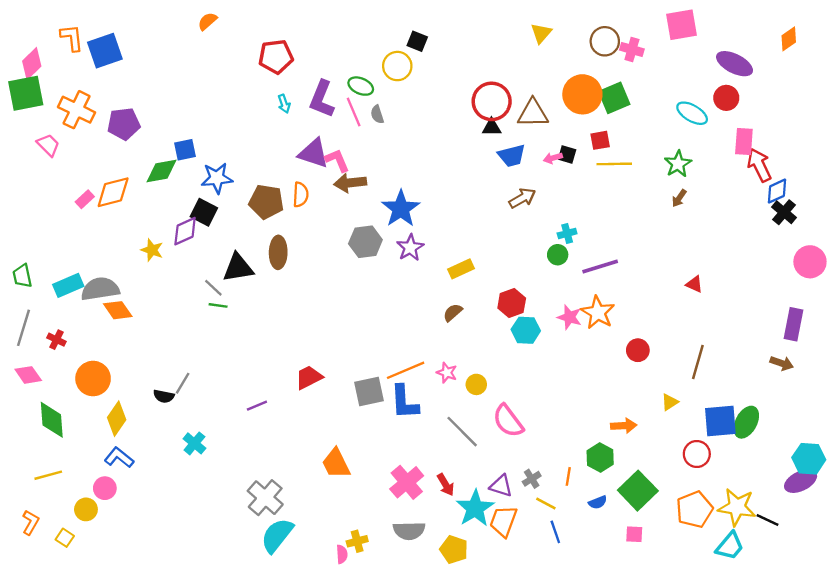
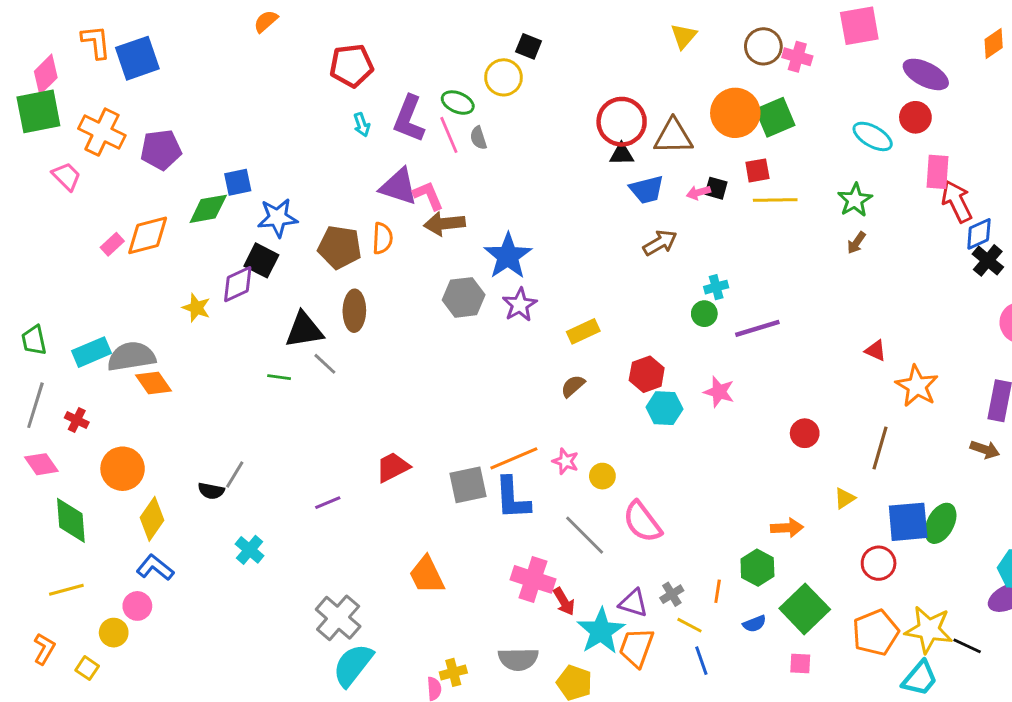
gray line: (213, 288) -> (325, 364), moved
orange star: (598, 312) -> (917, 386), moved
pink cross: (407, 482) -> (533, 579), moved, turned -32

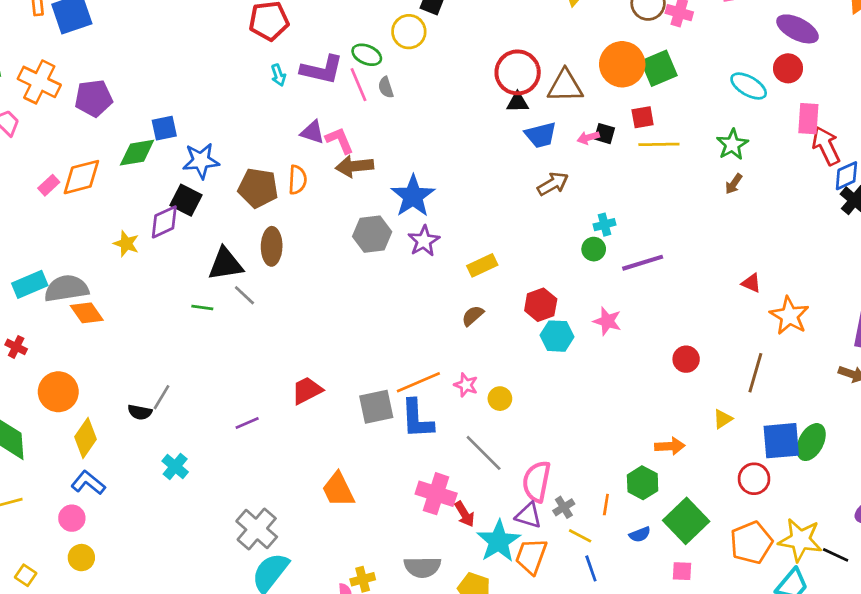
purple L-shape: (409, 119) -> (322, 70), turned -99
purple triangle: (399, 187) -> (312, 132), size x0.7
pink semicircle: (642, 522) -> (537, 481), moved, turned 48
yellow circle: (114, 633) -> (81, 558), moved

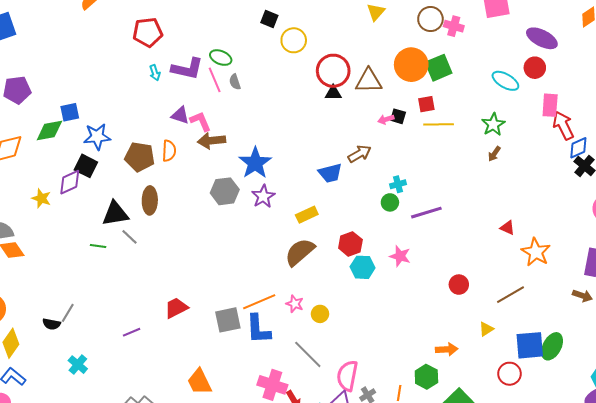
yellow circle: (409, 32) -> (294, 40), moved
blue trapezoid: (541, 135) -> (330, 173), moved
brown semicircle: (473, 316) -> (300, 252), size x1.8
brown line: (755, 373) -> (511, 295), turned 44

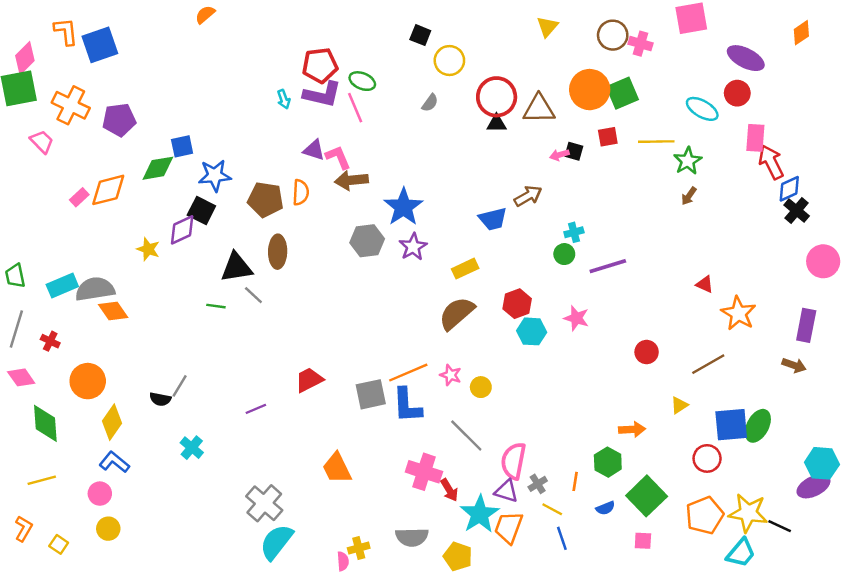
red pentagon: (148, 32) -> (320, 65), moved
gray semicircle: (235, 82) -> (430, 103), moved, turned -126
yellow line: (439, 124) -> (656, 142), moved

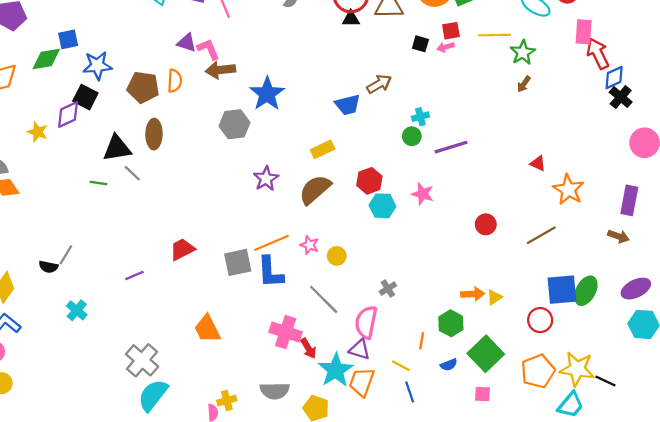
pink arrow: (559, 155) -> (446, 47), moved
purple star: (413, 247) -> (266, 179), moved
yellow triangle: (679, 405) -> (494, 297), moved
gray cross: (538, 484) -> (388, 289), moved
purple ellipse: (813, 486) -> (636, 289), moved

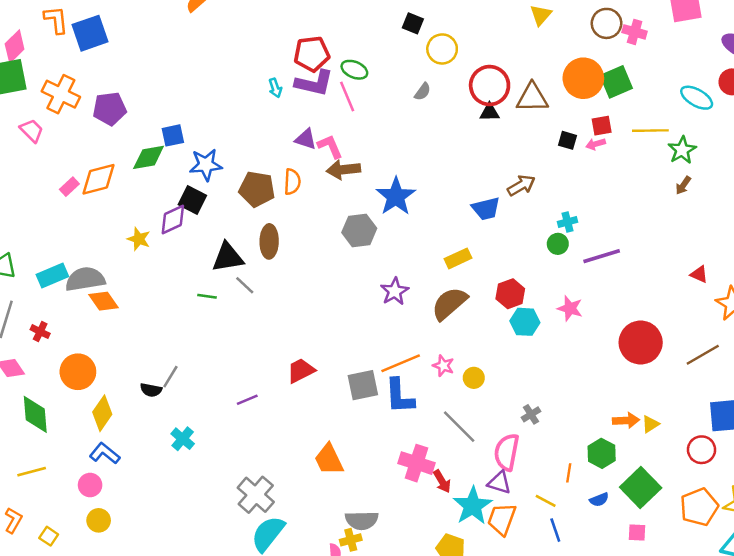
red circle: (486, 224) -> (641, 343), size x1.8
gray semicircle: (275, 391) -> (362, 520), moved

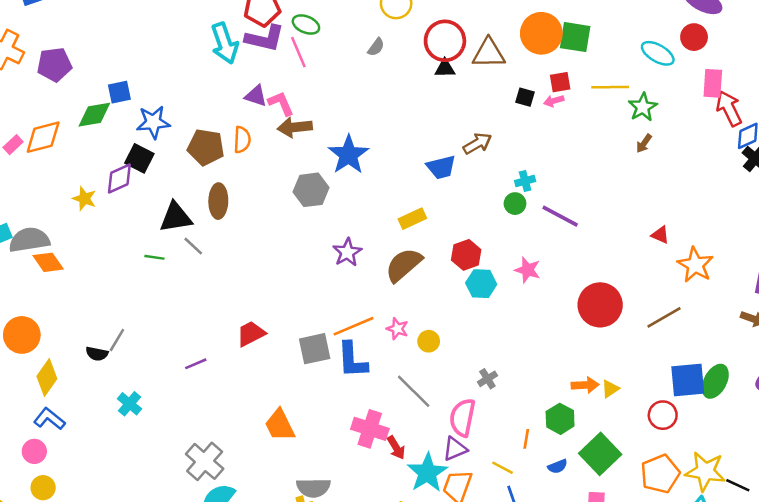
green square: (616, 82) -> (575, 37), turned 32
cyan arrow: (275, 88) -> (225, 43), size x2.0
purple line: (602, 256) -> (560, 216), turned 45
purple triangle: (499, 483) -> (455, 449), turned -40

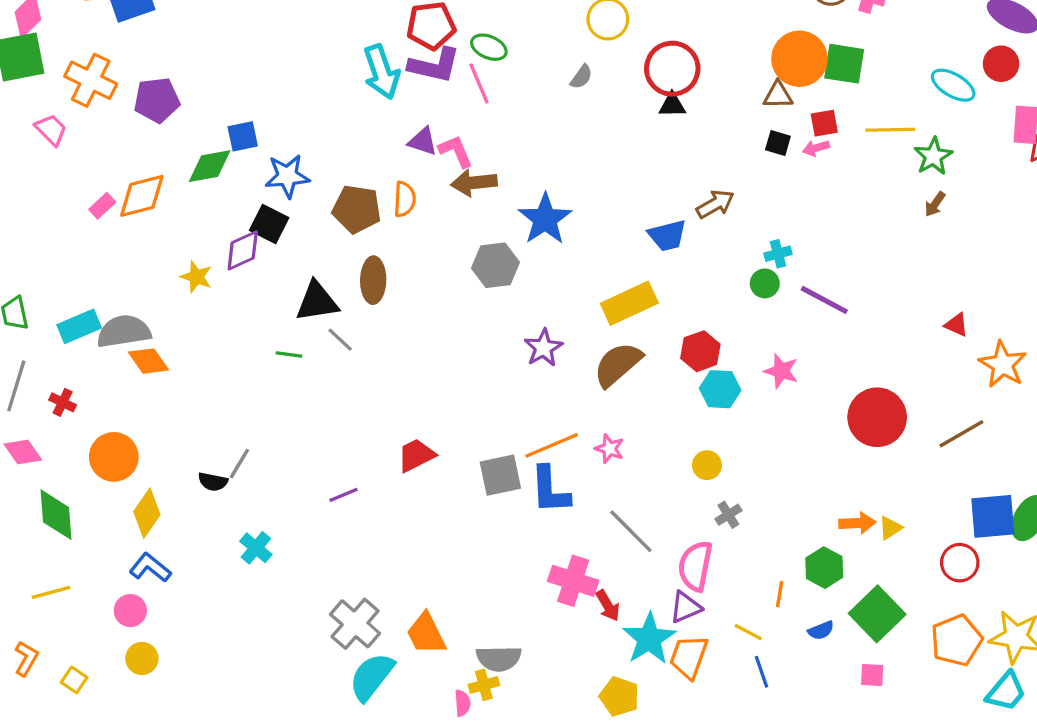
brown triangle: (489, 53) -> (778, 95), moved, size x0.7
yellow rectangle: (412, 219) -> (629, 303), size x1.5
yellow circle: (429, 341) -> (707, 465), moved
orange trapezoid: (280, 425) -> (426, 634), moved

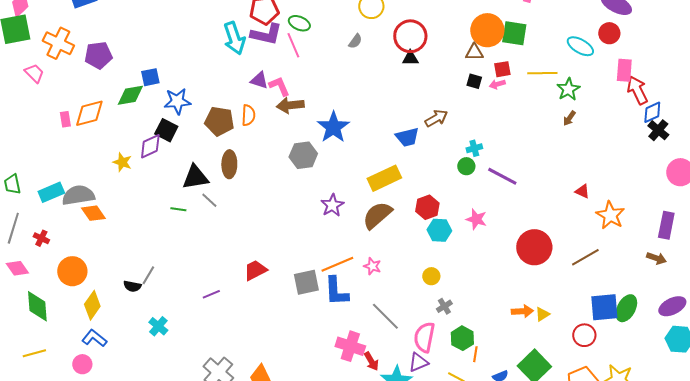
pink rectangle: (102, 206) -> (65, 119), turned -56
green hexagon: (824, 568) -> (462, 338), moved

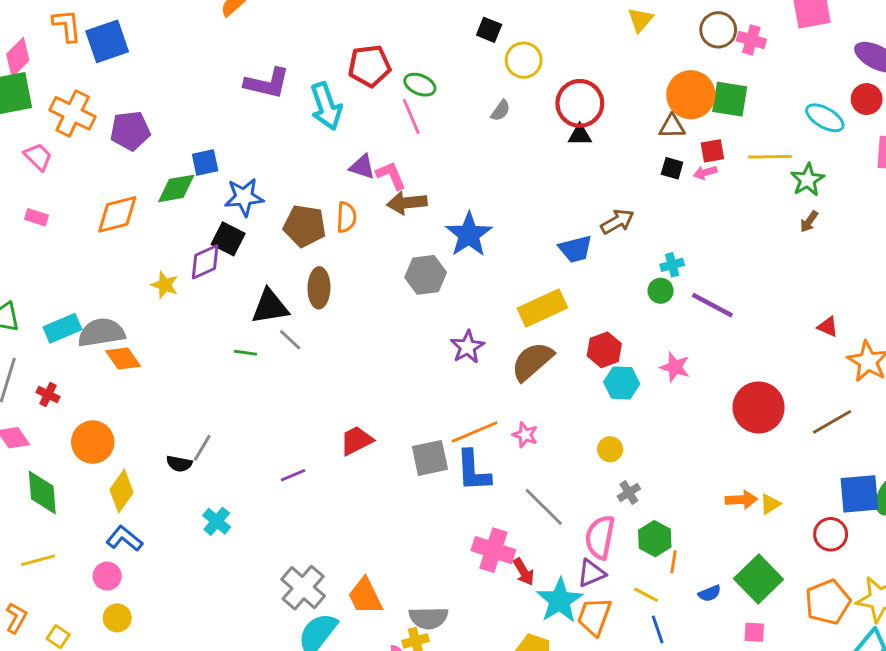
purple L-shape: (266, 34) -> (267, 83), moved
pink rectangle: (65, 119) -> (36, 217), moved, turned -63

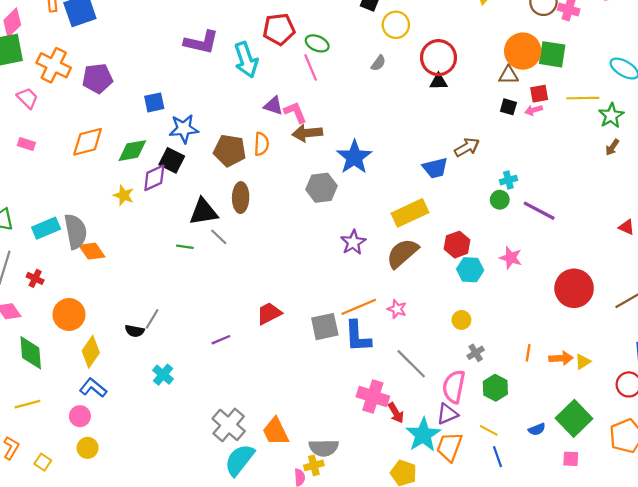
green diamond: (176, 188) -> (132, 151), moved
gray semicircle: (101, 333) -> (76, 231), turned 88
orange line: (674, 562) -> (528, 353), moved

